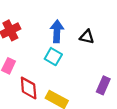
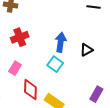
black triangle: (87, 37) -> (86, 50), turned -48

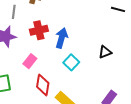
blue arrow: (61, 42) -> (62, 38), moved

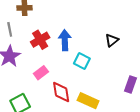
pink rectangle: (30, 61) -> (41, 73), turned 32

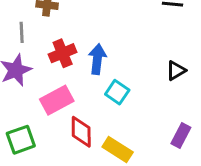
black triangle: (112, 40) -> (176, 71), moved
pink rectangle: (41, 73) -> (57, 100), size x1.5

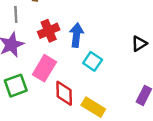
pink rectangle: (57, 100) -> (44, 68), turned -30
green square: (21, 140) -> (16, 86), moved

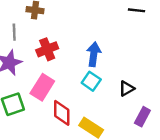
blue arrow: (76, 35) -> (94, 54), moved
black triangle: (139, 44) -> (127, 89), moved

